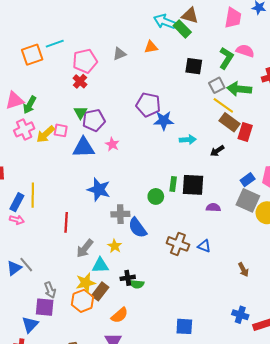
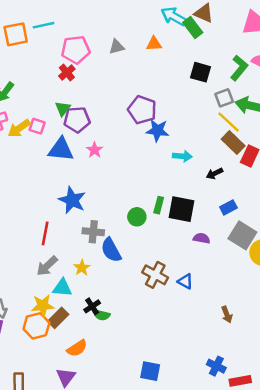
blue rectangle: (248, 180) -> (228, 207), moved
red line: (66, 222) -> (45, 233), moved
black cross: (128, 278) -> (92, 306), turned -32

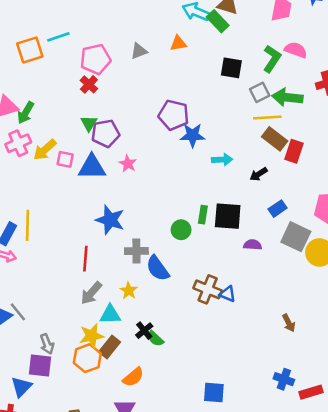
yellow line: (229, 122) -> (267, 118), turned -40
pink square: (37, 126) -> (65, 159), moved
blue triangle: (185, 281) -> (228, 294), moved
green semicircle: (102, 315) -> (155, 339), turned 35

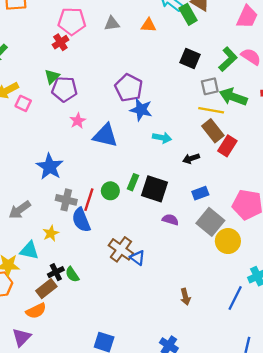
blue triangle: (92, 167) -> (105, 135), moved
red line: (85, 259) -> (89, 200), moved
gray arrow: (91, 293) -> (20, 210), moved
green semicircle: (155, 339) -> (72, 274), moved
brown rectangle: (110, 347) -> (46, 289), moved

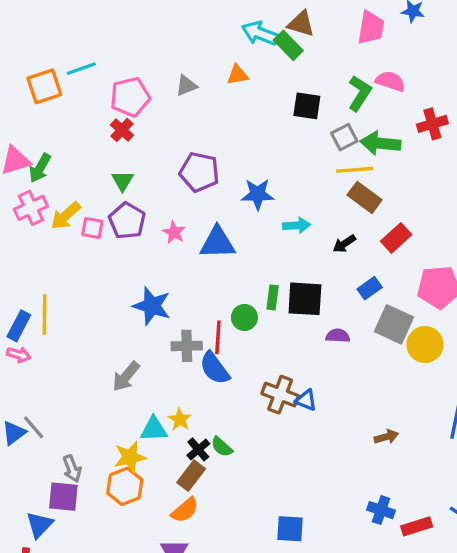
purple pentagon: (129, 88) -> (199, 172), moved
purple pentagon: (64, 89) -> (127, 221), moved, turned -30
red rectangle: (227, 146) -> (396, 238), moved, turned 30
yellow star: (51, 233) -> (180, 419), moved
brown arrow: (185, 297) -> (386, 437), turned -77

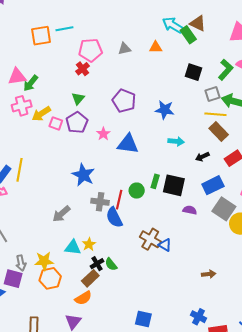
blue star: (258, 194) -> (165, 110), moved
blue rectangle: (370, 288) -> (213, 185), size x1.5
yellow star: (130, 457) -> (44, 261), moved

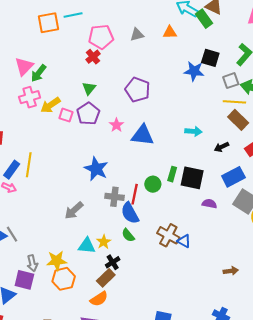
pink triangle: (17, 77) -> (24, 66), turned -36
blue star: (165, 110) -> (194, 71), moved
green semicircle: (111, 264) -> (128, 235), moved

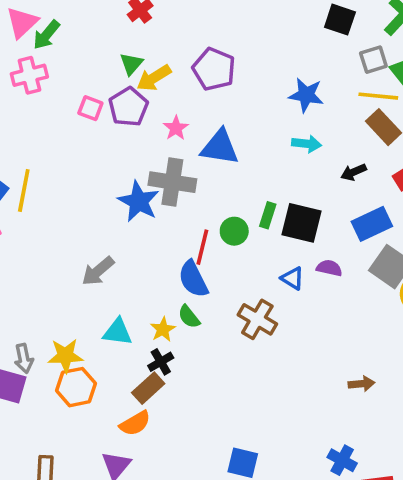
blue star: (194, 71) -> (306, 95), moved
yellow arrow: (50, 105) -> (154, 78), moved
gray cross: (114, 197) -> (172, 182), moved, size x1.4
blue triangle: (184, 241) -> (293, 278), moved
yellow star: (104, 242) -> (163, 329), moved

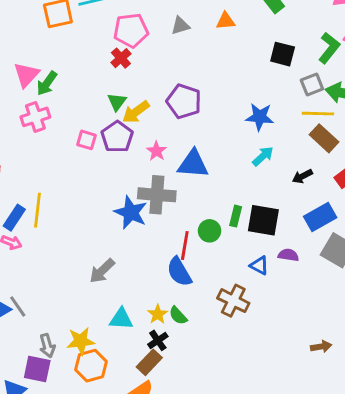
cyan arrow: (307, 144) -> (263, 156), turned -45
green semicircle: (189, 317) -> (178, 316), moved

